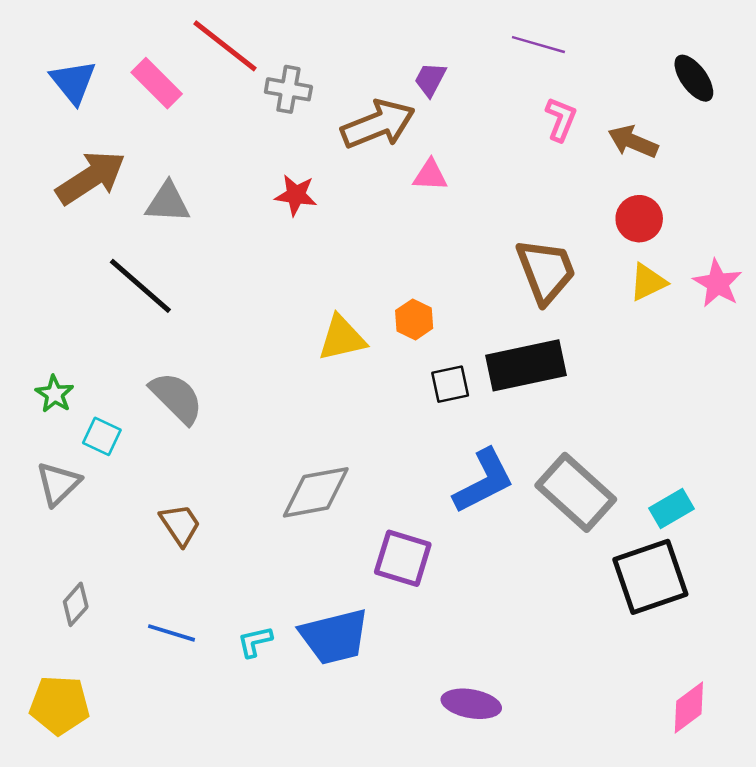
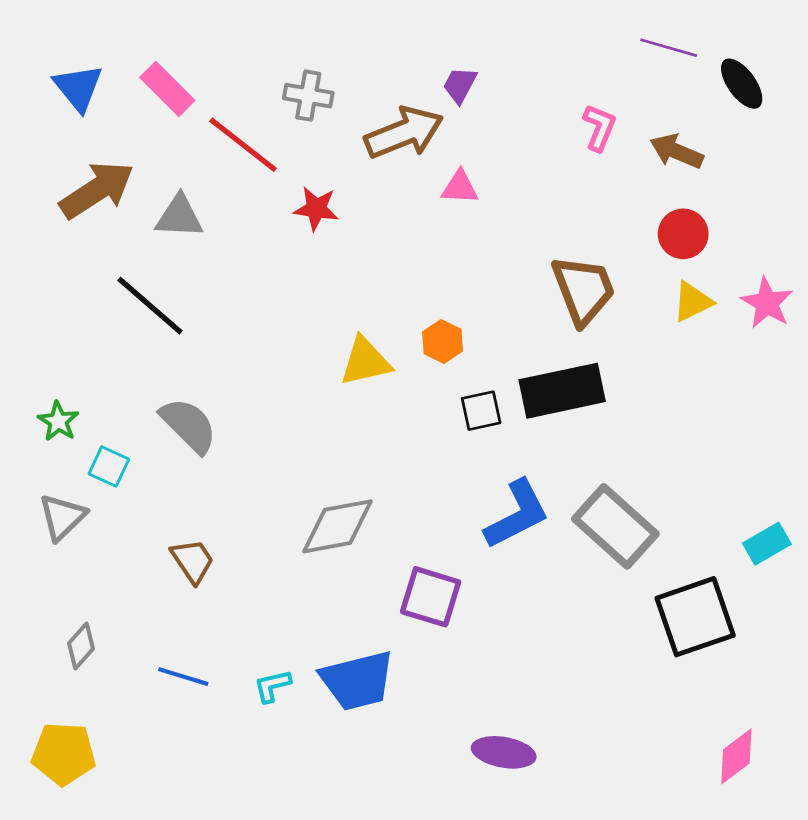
purple line: (538, 45) -> (669, 48), moved
red line: (225, 46) -> (243, 145), moved
cyan rectangle: (671, 509) -> (767, 544), moved

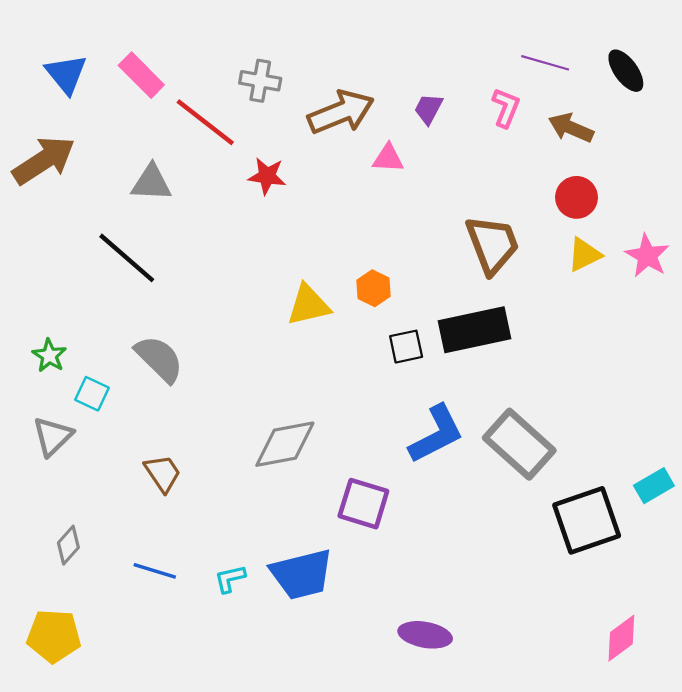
purple line: (669, 48) -> (545, 63), moved
purple trapezoid: (460, 85) -> (428, 109), moved
brown arrow: (97, 190) -> (44, 160), moved
cyan rectangle: (767, 544) -> (654, 486), moved

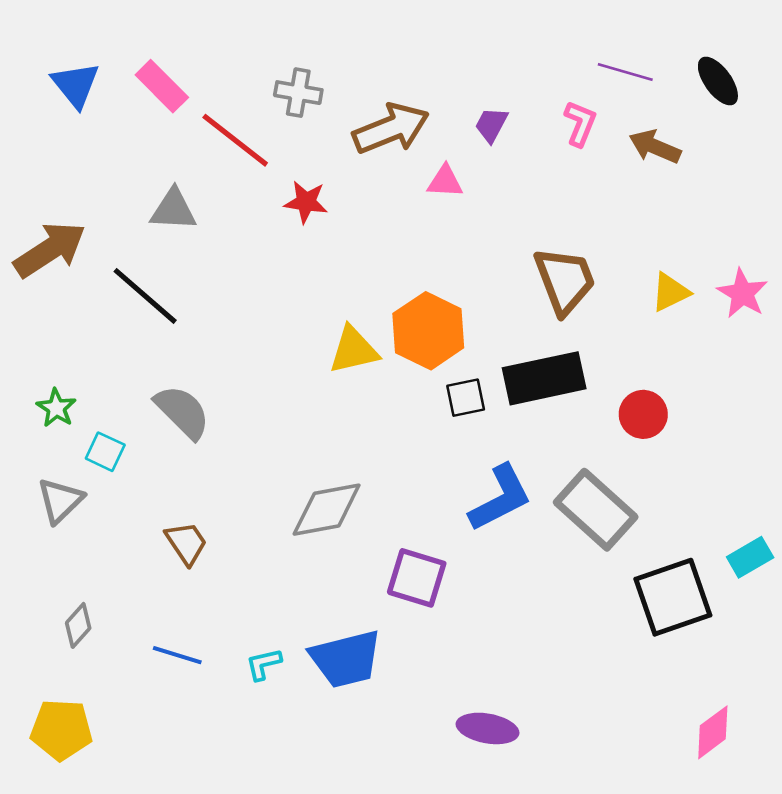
brown arrow: (44, 160) -> (50, 250), moved
red circle: (577, 197) -> (643, 414), moved
orange hexagon: (373, 288) -> (428, 331), size x1.8

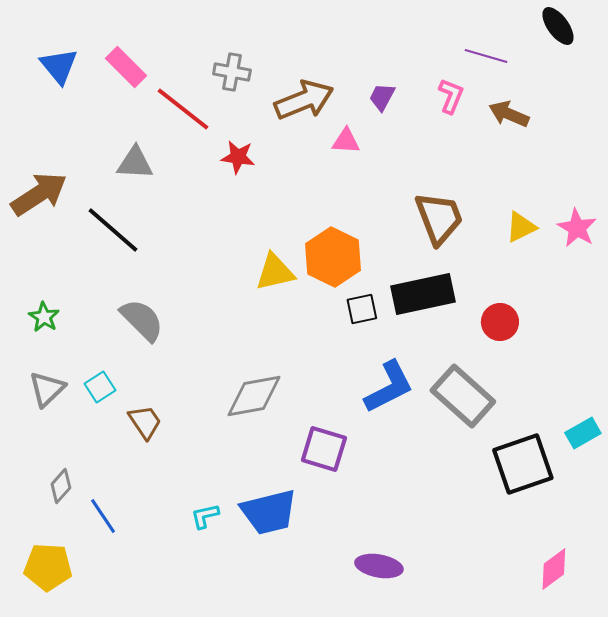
black ellipse: (718, 81) -> (558, 26), moved
cyan square: (105, 452) -> (100, 387), moved, turned 32
blue line: (177, 655) -> (103, 516), moved, turned 39

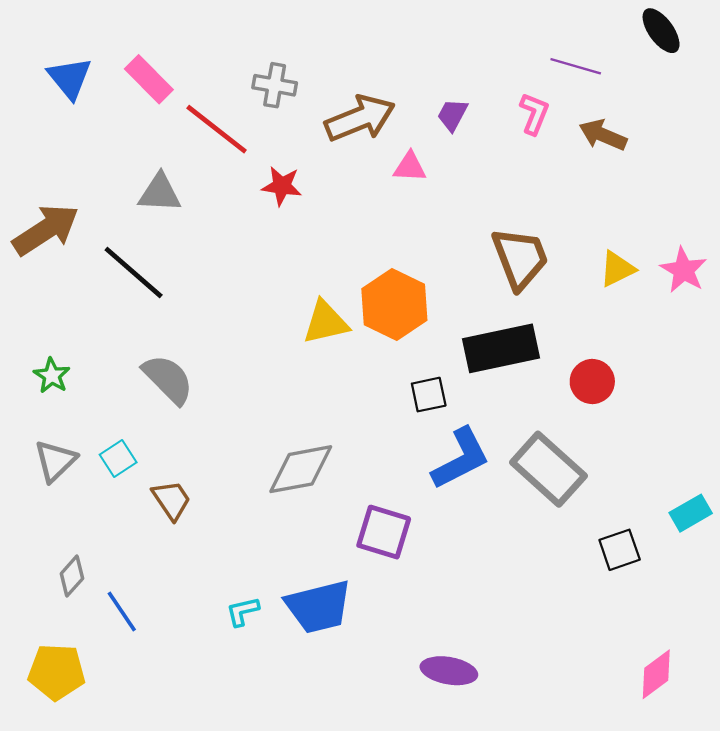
black square: (362, 309) -> (429, 395), moved
black square: (523, 464) -> (620, 550), size x0.6

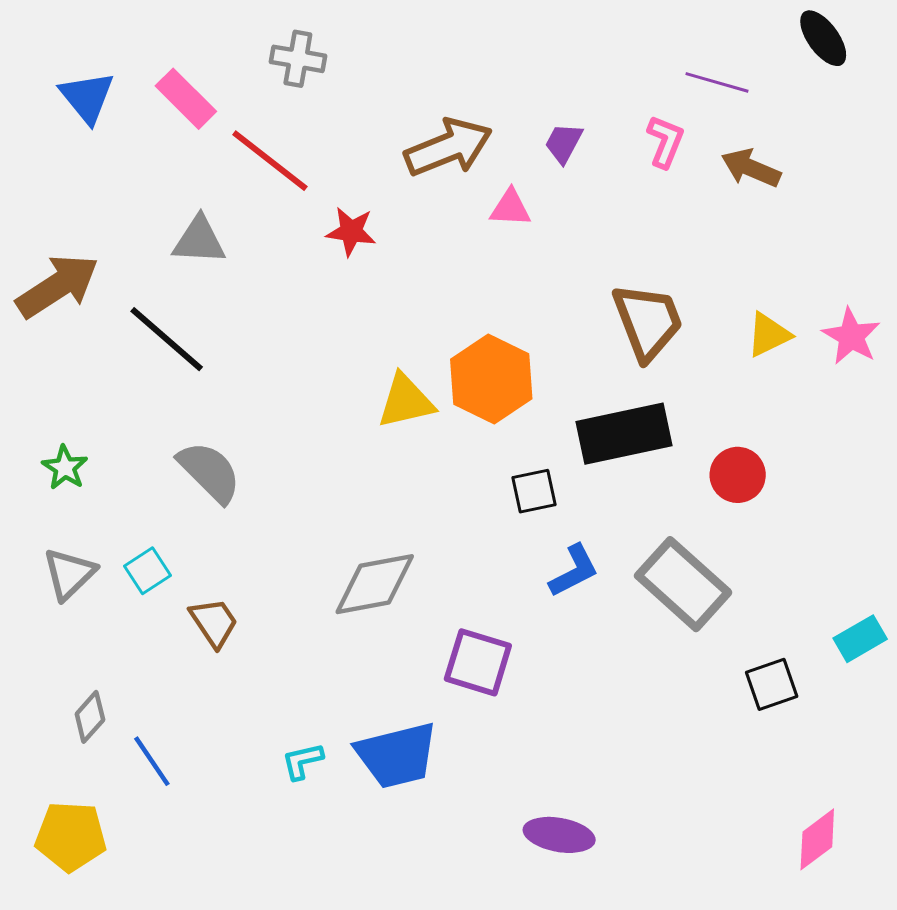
gray cross: (275, 85) -> (298, 59), moved
blue L-shape: (461, 459) -> (574, 571), size x0.7

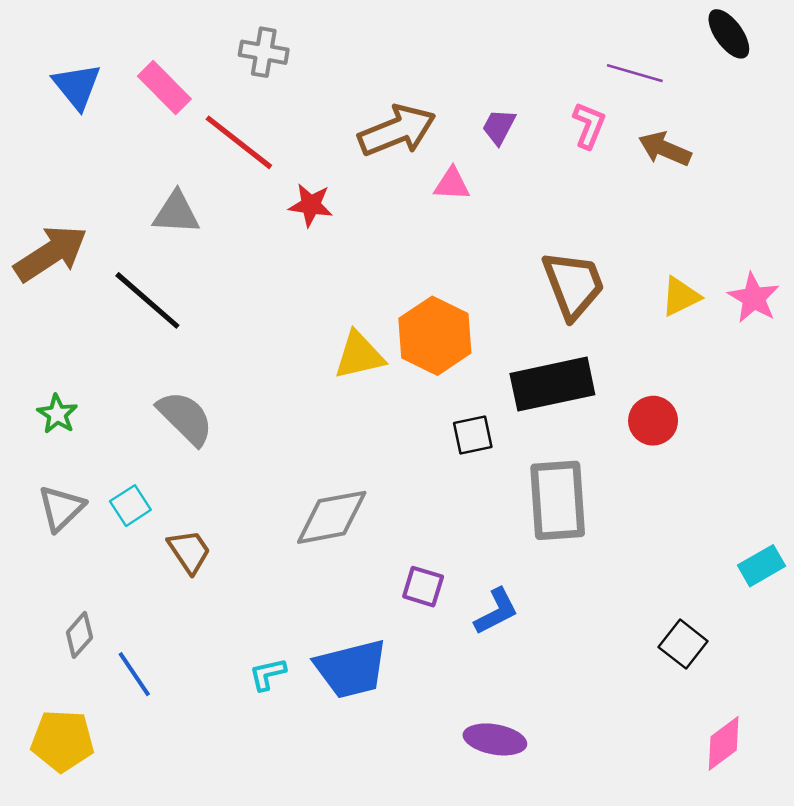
blue L-shape: (574, 571) -> (496, 611), moved
gray rectangle: (683, 584) -> (558, 500), moved, turned 44
purple square: (478, 662) -> (423, 587), size x0.7
black square: (772, 684) -> (683, 644), moved, turned -33

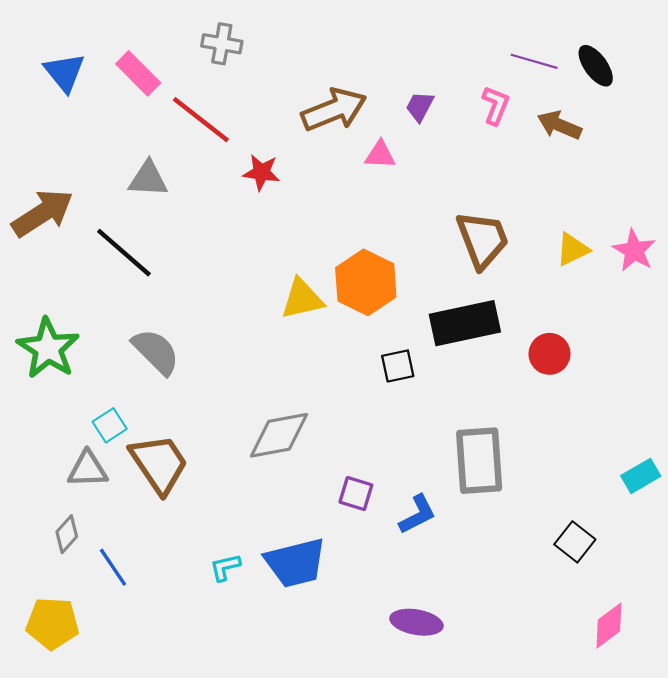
black ellipse: (729, 34) -> (596, 66), moved
green star: (57, 414) -> (48, 348), size x1.8
gray rectangle: (558, 500) -> (479, 461), moved
gray triangle: (61, 508) -> (88, 469), moved, turned 42
brown trapezoid: (189, 551) -> (159, 464), size x1.6

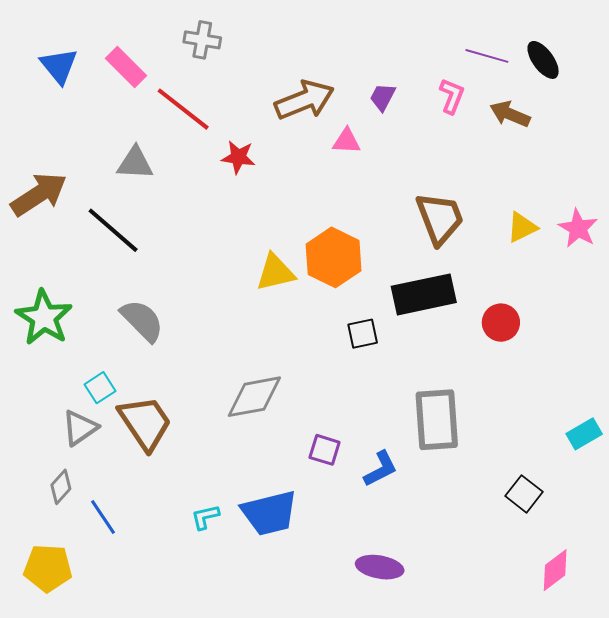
gray triangle: (88, 469) -> (80, 428), turned -33

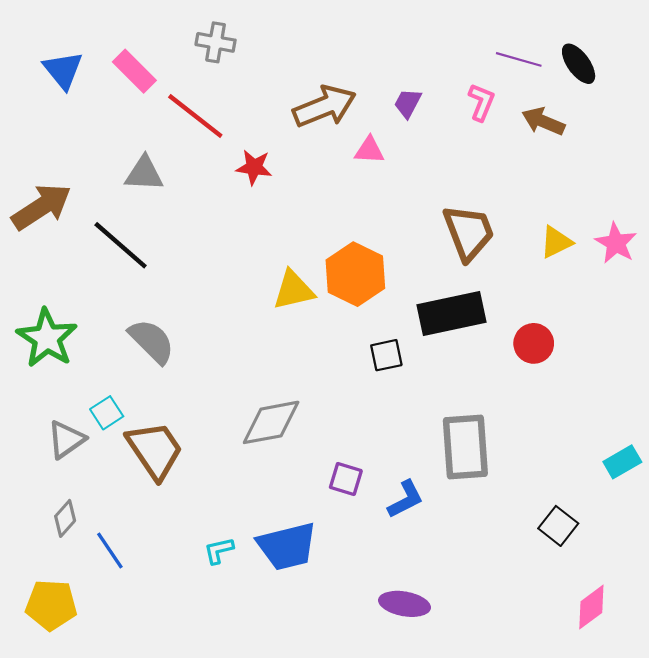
gray triangle: (80, 428) -> (66, 439), moved

